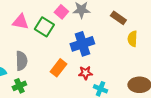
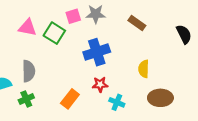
pink square: (61, 12) -> (73, 16), turned 32
yellow semicircle: (132, 39) -> (144, 69), moved
orange rectangle: (58, 68) -> (70, 99), moved

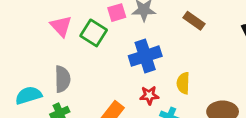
pink triangle: (27, 27) -> (61, 26), turned 36
yellow semicircle: (144, 69) -> (183, 83), moved

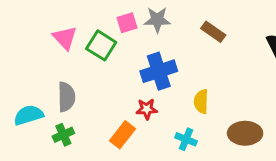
red star: (149, 95) -> (147, 109), moved

